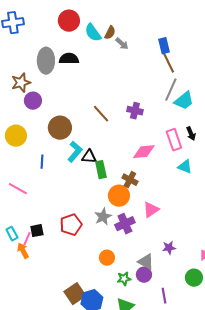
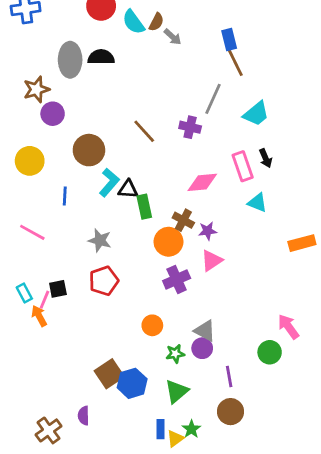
gray line: (171, 90) -> (213, 99), moved
gray star: (103, 217) -> (100, 240), moved, turned -30
purple star: (169, 248) -> (208, 231), moved

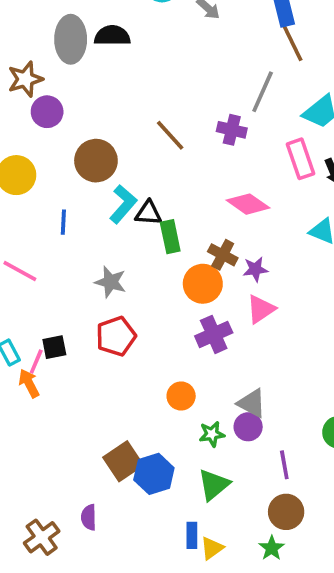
pink rectangle: (243, 166) -> (301, 159), moved
pink diamond: (202, 182) -> (248, 204), turned 40
green star: (191, 429) -> (272, 548), moved

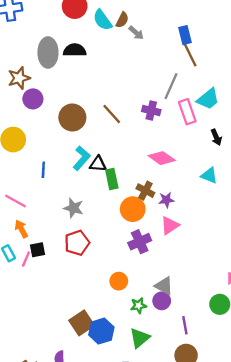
pink rectangle: (301, 159) -> (187, 112), moved
brown circle: (96, 161) -> (72, 117), moved
orange arrow: (29, 383) -> (21, 229), moved

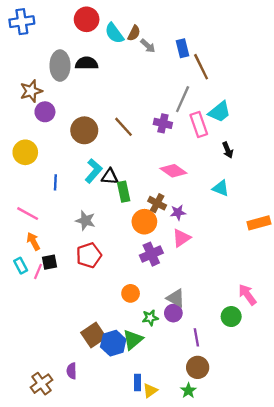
blue rectangle: (185, 35) -> (183, 48), moved
green triangle: (140, 338) -> (133, 340), moved

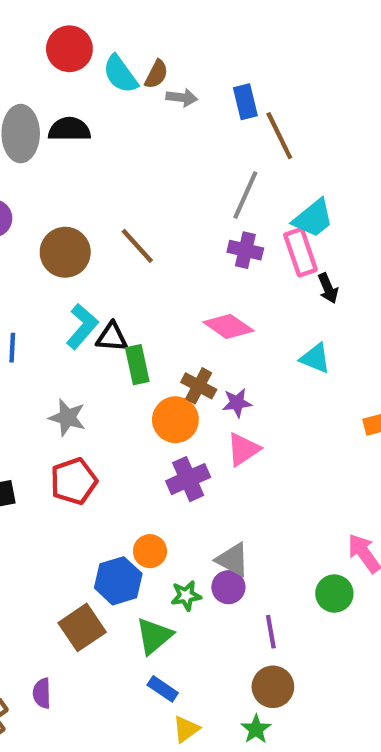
gray arrow: (148, 46) -> (182, 98), turned -35
purple cross: (163, 123) -> (245, 250), moved
pink rectangle: (199, 125) -> (300, 252), moved
blue hexagon: (113, 343) -> (118, 581), moved
blue rectangle: (137, 382) -> (163, 689), moved, turned -56

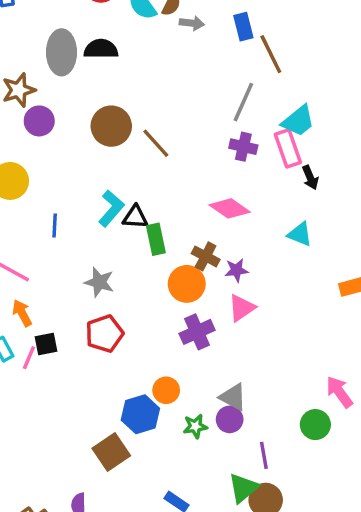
brown circle: (65, 252) -> (111, 126), moved
green triangle: (154, 636) -> (243, 488), moved

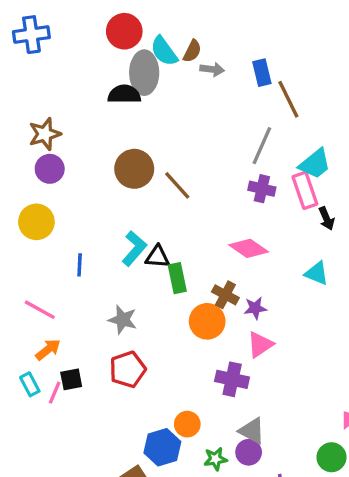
gray ellipse: (62, 52) -> (144, 73), moved
purple circle: (39, 121) -> (50, 169), moved
orange arrow: (22, 313) -> (48, 349), turned 80
purple cross: (197, 332) -> (232, 379), moved, turned 36

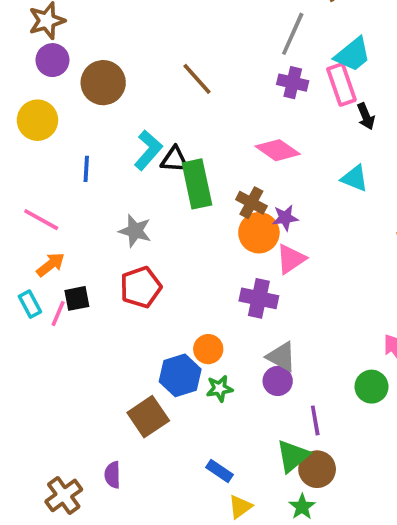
brown circle: (134, 169) -> (103, 83), moved
green rectangle: (177, 278) -> (197, 184), size x1.4
orange circle: (207, 321) -> (259, 233), moved
green star: (215, 459) -> (219, 388), moved

